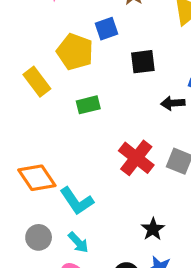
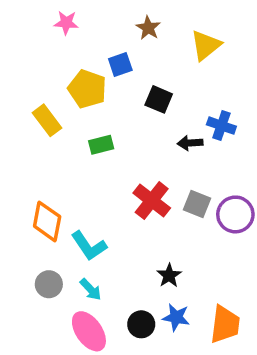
black square: (143, 62) -> (159, 99), turned 30
orange diamond: (37, 178) -> (47, 221), turned 45

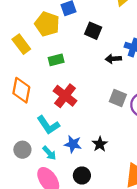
red cross: (152, 201) -> (65, 96), moved
orange diamond: (47, 221) -> (21, 90), moved
blue star: (176, 317) -> (73, 144), moved

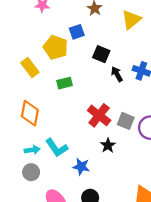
black arrow: (113, 59) -> (117, 74), moved, turned 64
red cross: (65, 96) -> (99, 115), moved
black star: (100, 144) -> (108, 145), moved
cyan arrow: (49, 153) -> (32, 150), moved, turned -56

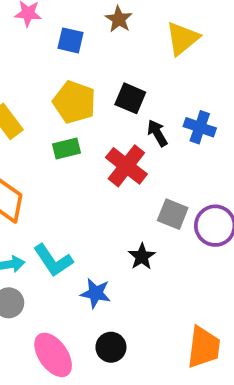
blue square: (77, 32) -> (70, 40), moved, turned 32
yellow pentagon: (56, 47) -> (74, 102), moved
red cross: (99, 115) -> (126, 166), moved

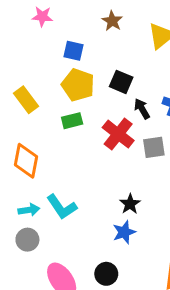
blue square: (70, 40) -> (74, 51), moved
gray square: (173, 214) -> (154, 147), moved, turned -30
blue star: (96, 293) -> (124, 232), moved, turned -30

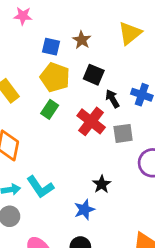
brown star: (112, 21) -> (82, 40), moved
green rectangle: (72, 121) -> (50, 109), turned -42
blue star: (124, 232) -> (84, 210), moved

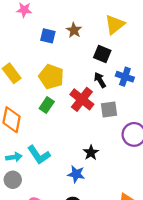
black square: (94, 75) -> (102, 54), moved
yellow pentagon: (55, 77) -> (51, 77), moved
green rectangle: (50, 109) -> (47, 105), moved
blue star: (84, 210) -> (76, 174), turned 30

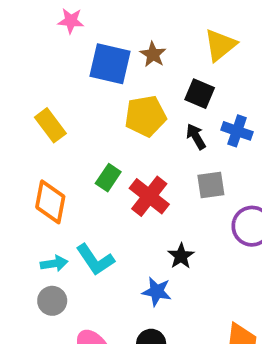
blue square: (48, 36) -> (110, 64), size x1.6
yellow pentagon: (51, 77) -> (146, 116), moved, turned -30
red cross: (82, 99) -> (149, 196), moved

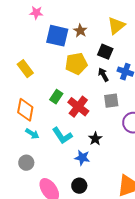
cyan L-shape: (95, 260) -> (62, 136), moved
cyan arrow: (54, 263) -> (32, 134), moved, turned 40

